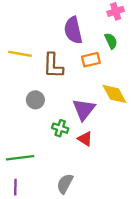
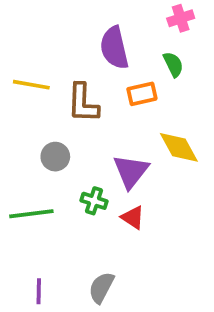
green line: (20, 158) -> (31, 214), moved
purple line: (15, 187) -> (39, 291), moved

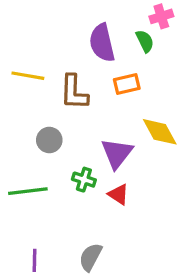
green semicircle: (173, 64) -> (145, 41), moved

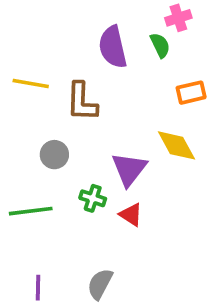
orange rectangle: (127, 84) -> (191, 93), moved

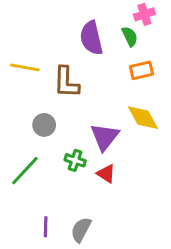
orange rectangle: (191, 93) -> (141, 70), moved
green line: (31, 211) -> (25, 171), turned -40
purple line: (38, 288) -> (46, 227), moved

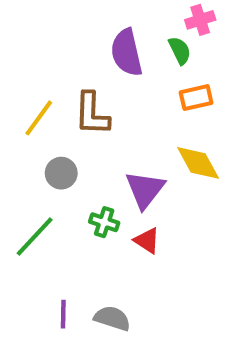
yellow line: (25, 67) -> (39, 118), moved, turned -64
gray semicircle: (81, 230) -> (112, 318), turned 80

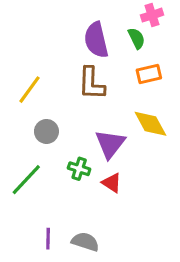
brown L-shape: (92, 114) -> (91, 83), moved

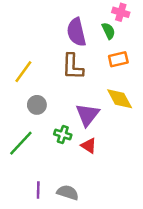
pink cross: (152, 15) -> (121, 12), turned 35

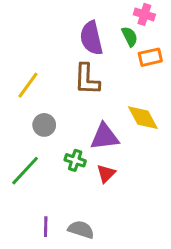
orange rectangle: (118, 59) -> (150, 57), moved
purple triangle: (87, 115) -> (105, 137), turned 45
red triangle: (89, 146) -> (106, 174), turned 42

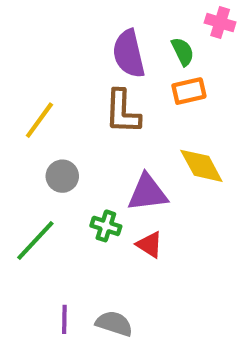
pink cross: (144, 14) -> (220, 23), moved
orange rectangle: (150, 57) -> (189, 91), moved
red triangle: (106, 174) -> (149, 245), turned -42

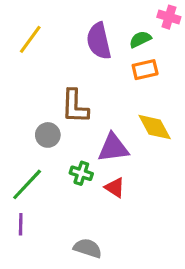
green semicircle: (183, 52) -> (140, 39), turned -90
brown L-shape: (122, 112) -> (75, 106), moved
yellow line: (39, 120) -> (30, 39), moved
purple line: (64, 319) -> (21, 224), moved

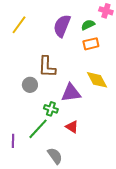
purple semicircle: (99, 41) -> (62, 26), turned 35
green line: (27, 184) -> (38, 129), moved
red triangle: (115, 188) -> (72, 127), moved
gray semicircle: (88, 248) -> (55, 156), turned 36

